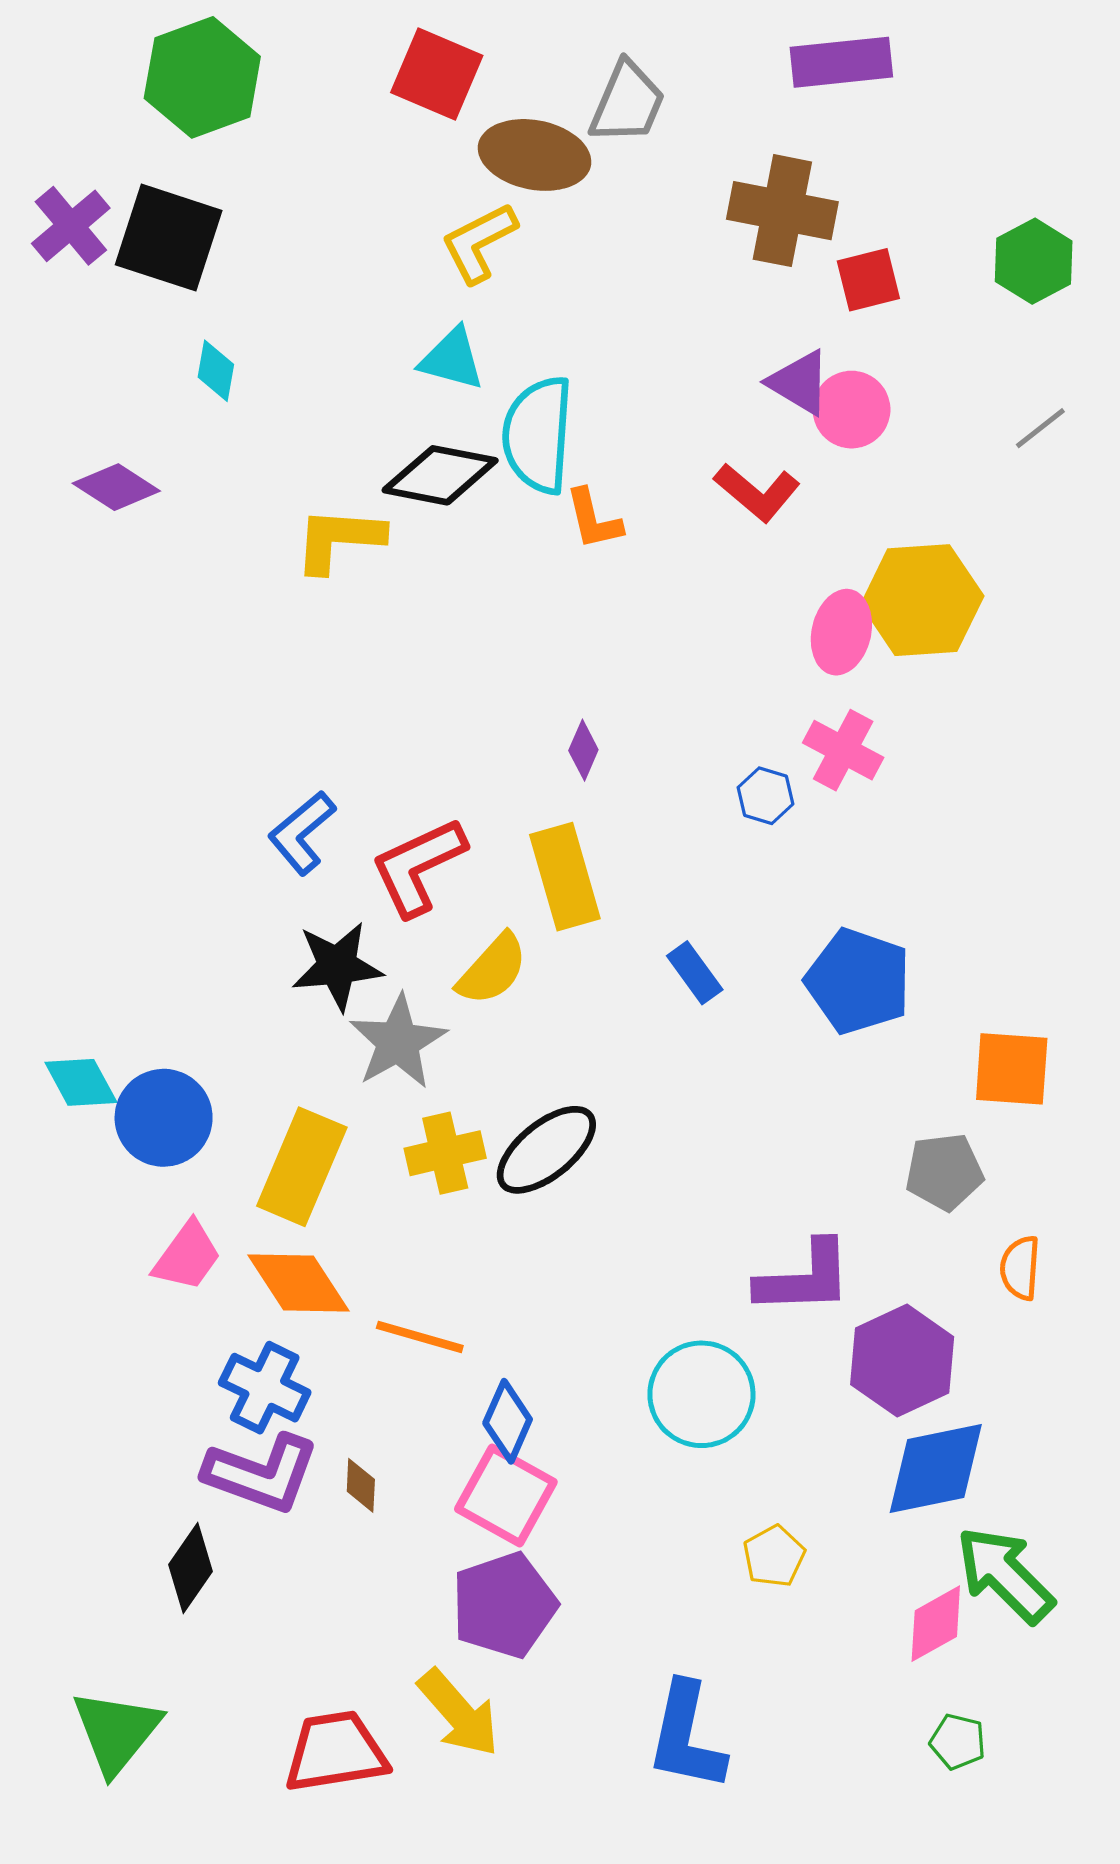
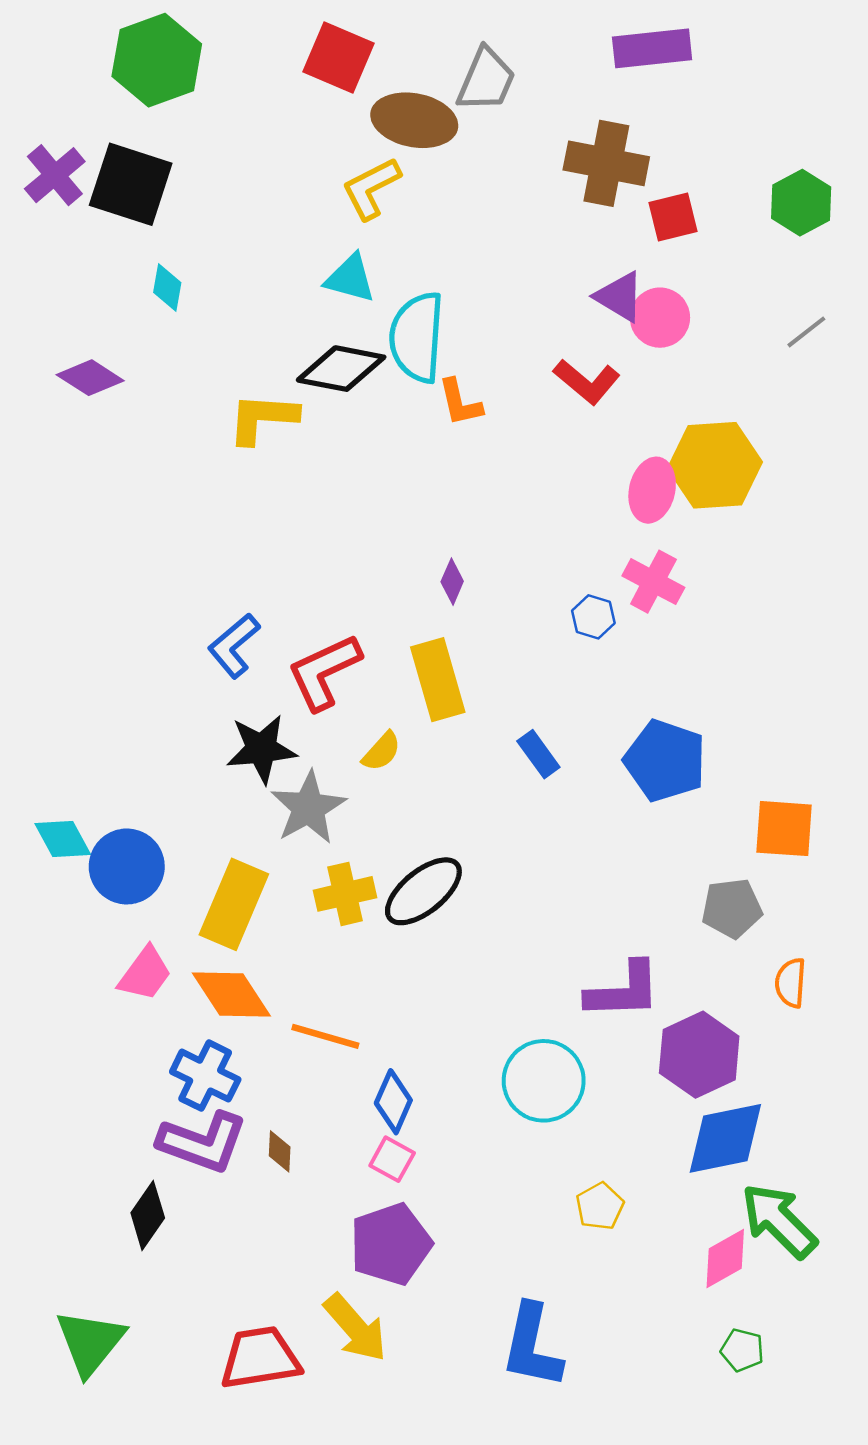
yellow semicircle: (492, 969) -> (382, 751), size x0.7
pink square: (506, 1495) -> (392, 1159), size x0.6

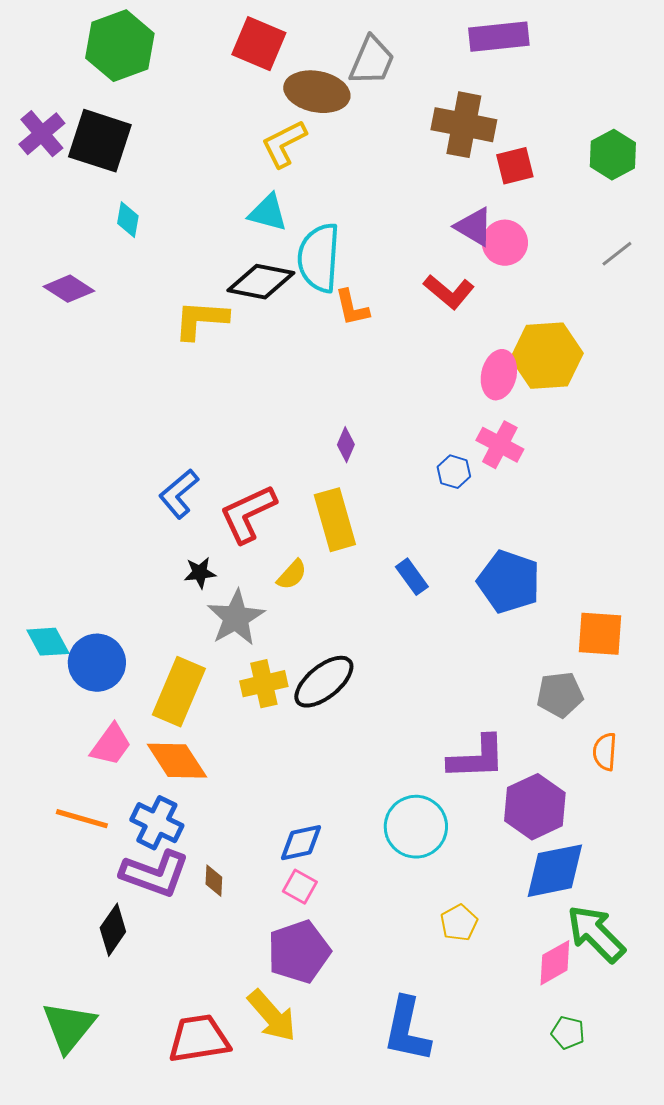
black star: (261, 749) -> (200, 573), size x0.6
orange line: (325, 1036) -> (82, 819), moved
blue diamond: (393, 1102) -> (301, 843), turned 54

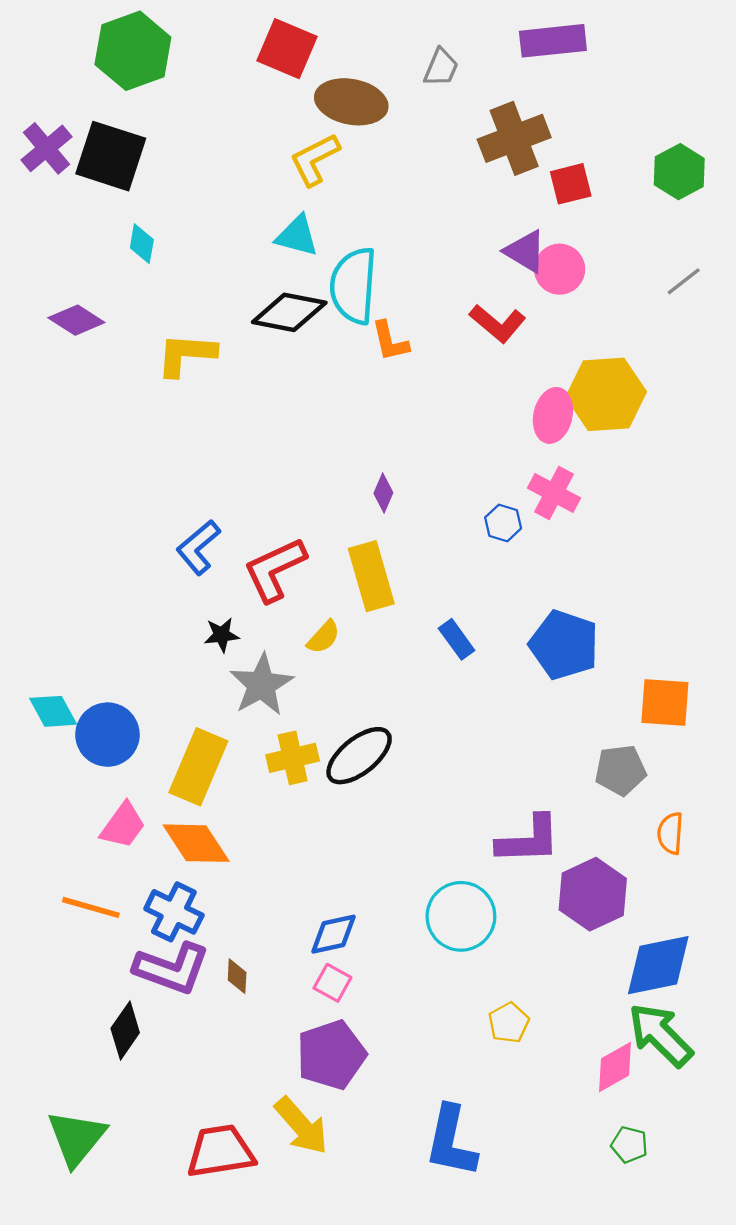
gray trapezoid: (372, 61) -> (441, 67), moved, size x0.7
brown cross: (464, 125) -> (514, 138), turned -32
yellow L-shape: (201, 320) -> (186, 354), moved
blue diamond: (555, 871) -> (658, 965), moved

